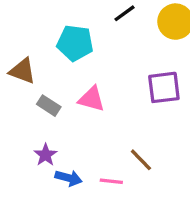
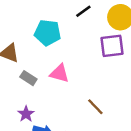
purple square: (164, 87) -> (112, 46), moved
brown line: (141, 160) -> (95, 107), moved

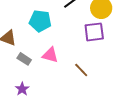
brown line: (95, 107) -> (81, 70), moved

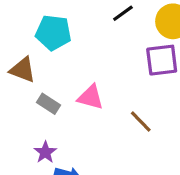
cyan pentagon: (40, 21) -> (53, 33), moved

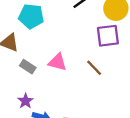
brown line: (141, 122) -> (94, 68), moved

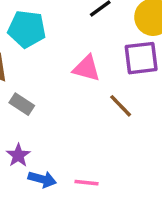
pink triangle: (58, 62) -> (87, 68), moved

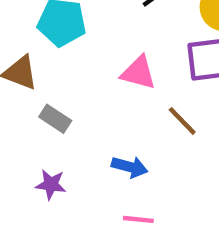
purple star: (18, 155) -> (51, 184), turned -30
blue arrow: (42, 179) -> (130, 167), moved

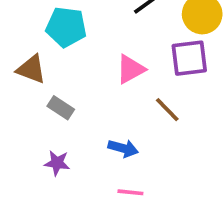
pink triangle: (138, 73) -> (130, 69), turned -44

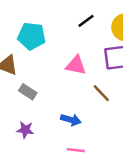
pink triangle: (130, 69) -> (76, 65), turned 40

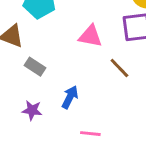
blue arrow: (71, 120) -> (70, 97), moved, turned -78

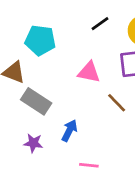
gray rectangle: (35, 67) -> (36, 101), size x1.5

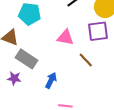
purple star: (33, 143) -> (14, 78), moved

